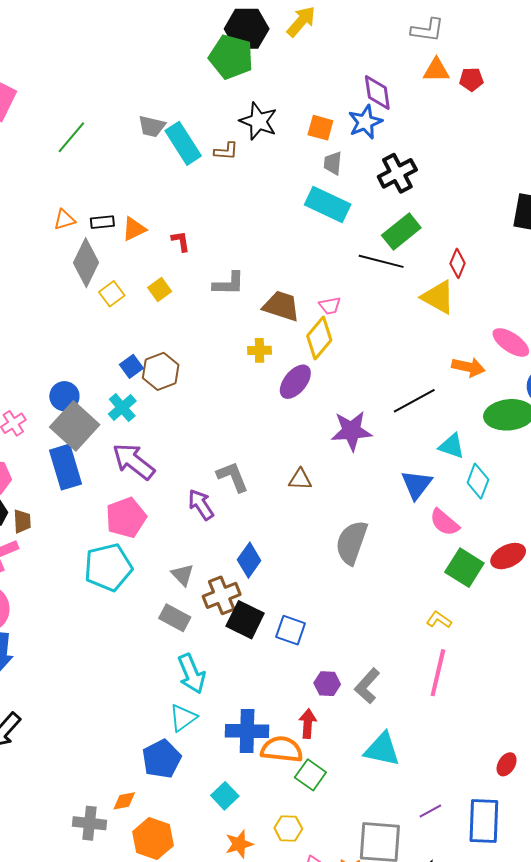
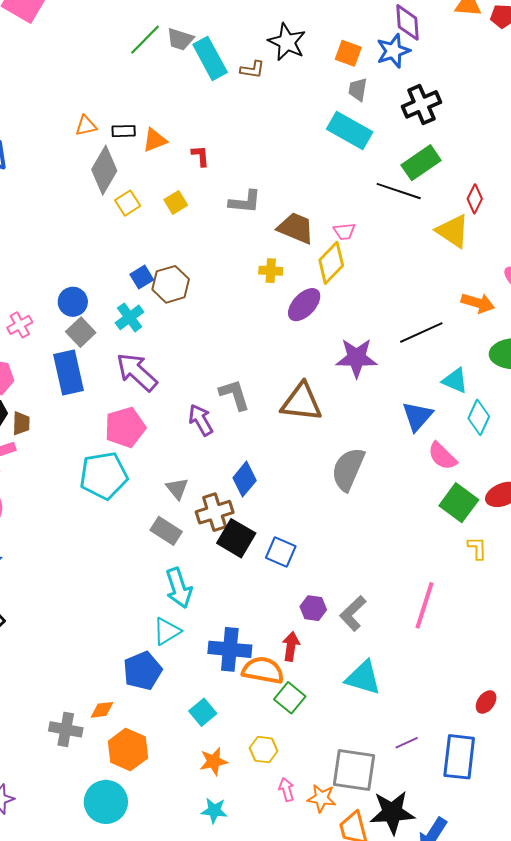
green line: (71, 137) -> (145, 40), moved
gray square: (75, 426) -> (81, 332), size x0.6
brown triangle: (300, 479) -> (301, 402), size x1.8
yellow L-shape: (439, 620) -> (477, 548), moved, turned 50

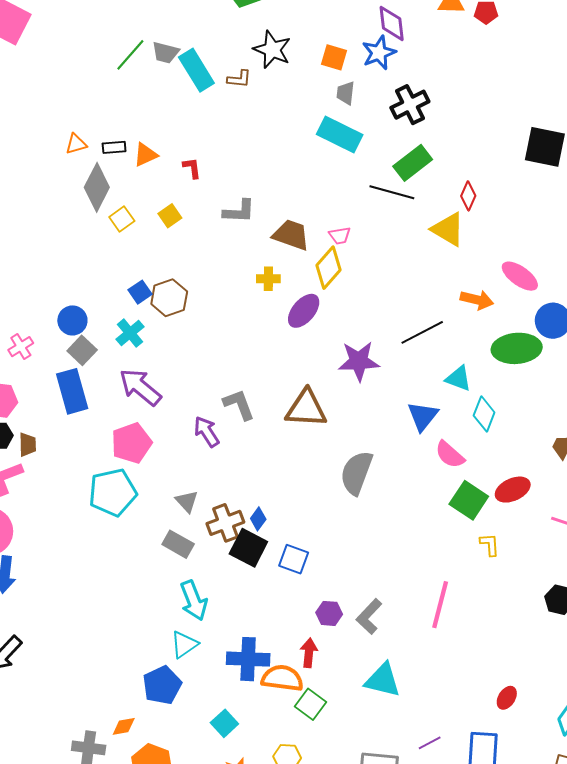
blue diamond: (245, 479) -> (258, 519), moved, size x0.7

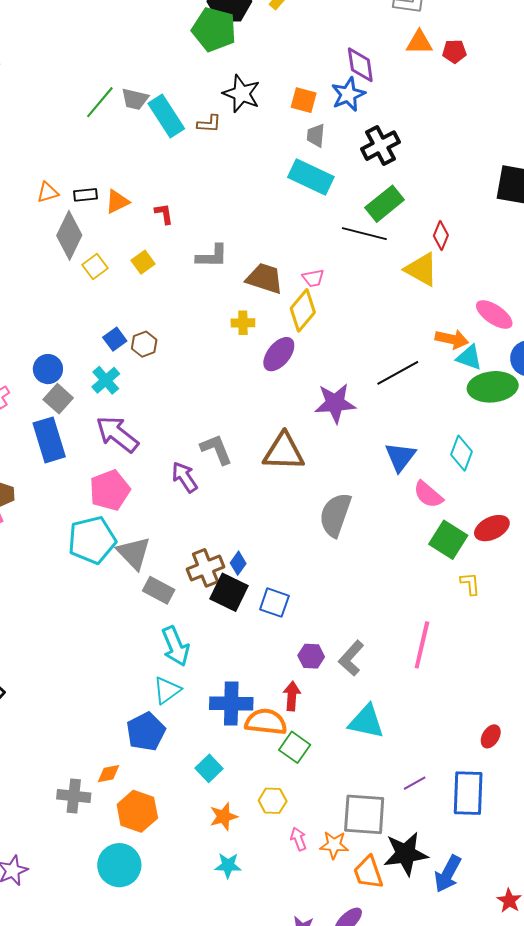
brown hexagon: (169, 298) -> (144, 344), size x0.7
cyan triangle: (458, 378) -> (469, 357), moved
gray triangle: (187, 501) -> (134, 553), moved, size x1.5

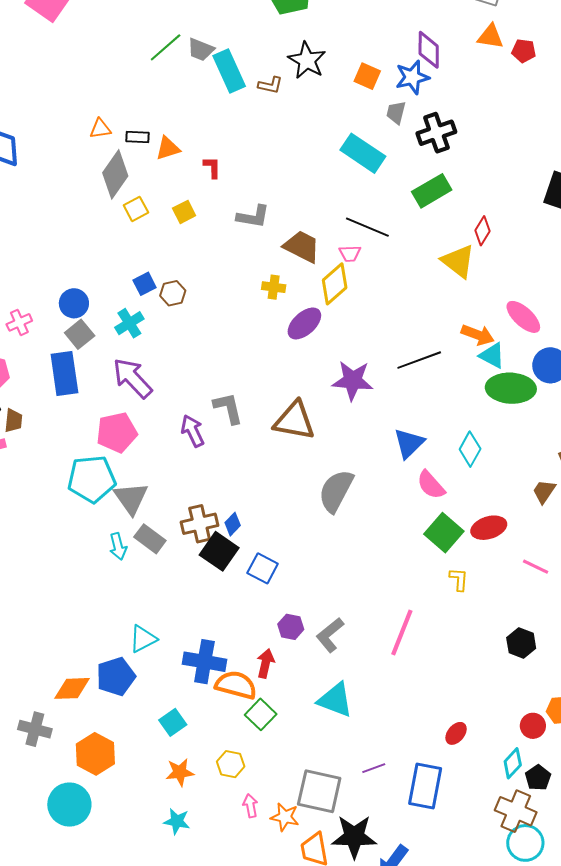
gray trapezoid: (316, 136) -> (396, 113), moved
black line: (364, 234) -> (367, 227), moved
cyan arrow: (176, 646) -> (118, 546), moved, size x0.7
orange diamond: (108, 774) -> (72, 688), moved, size x1.5

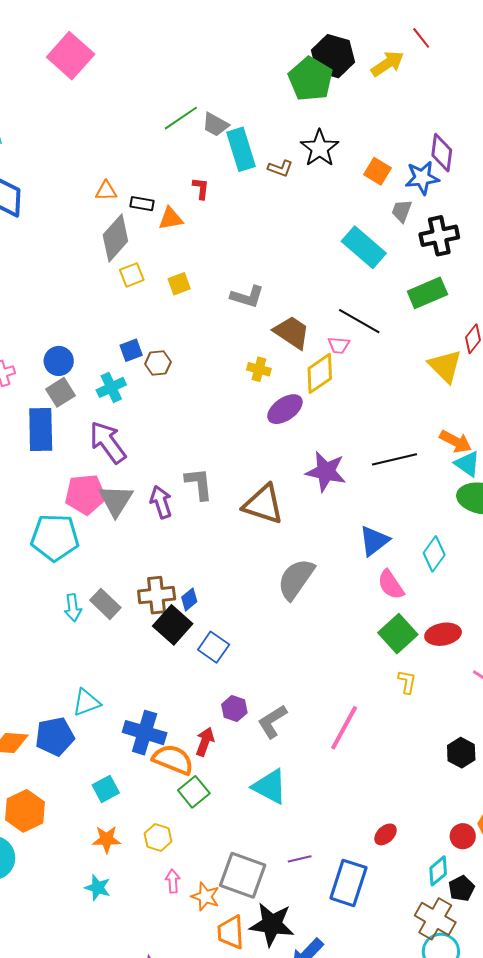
red L-shape: (212, 167) -> (201, 188), moved
gray triangle: (131, 498) -> (116, 500), moved

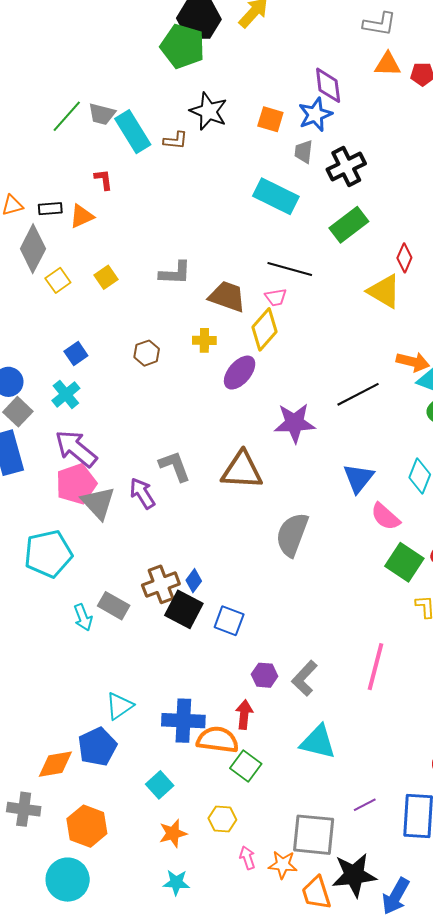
brown hexagon: (158, 363) -> (147, 353), moved
pink pentagon: (85, 494) -> (76, 484), moved

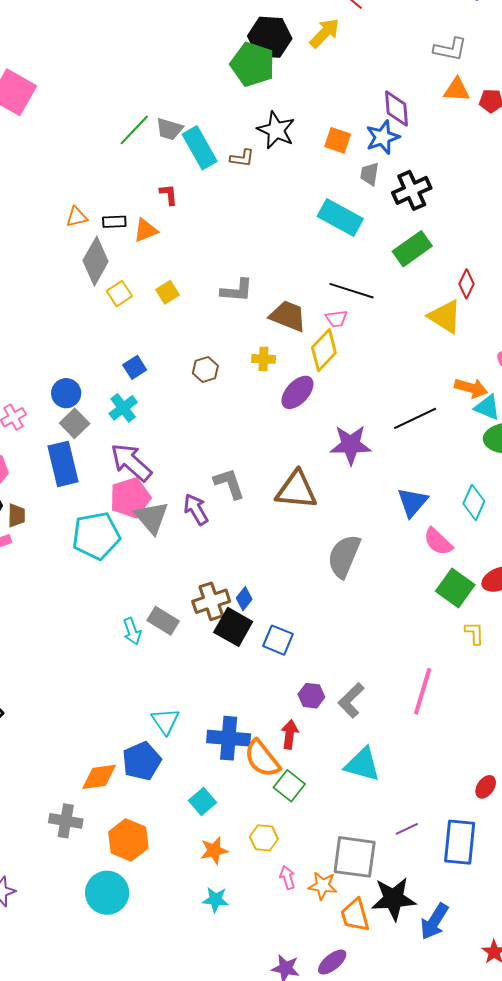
cyan pentagon: (48, 554) -> (96, 536), moved
cyan triangle: (119, 706) -> (165, 721), turned -32
orange semicircle: (218, 740) -> (262, 759), turned -138

